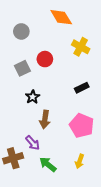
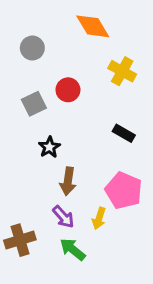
black rectangle: (82, 88) -> (124, 133), turned 56
purple arrow: (33, 143) -> (63, 217), moved
yellow arrow: (80, 161) -> (99, 218), moved

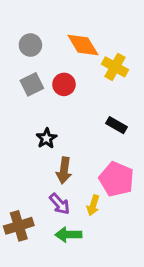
orange diamond: (93, 26) -> (83, 45), moved
gray square: (34, 104) -> (32, 84), moved
green arrow: (73, 249) -> (68, 235), turned -40

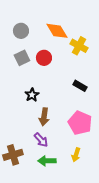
yellow arrow: (93, 205) -> (76, 155), moved

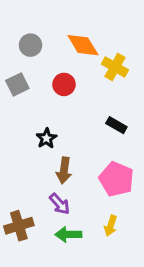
gray square: (22, 58) -> (17, 84), moved

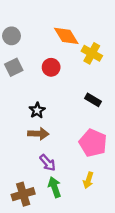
gray circle: (30, 45) -> (12, 36), moved
brown arrow: (64, 170) -> (38, 134), moved, turned -96
brown cross: (19, 226) -> (23, 194), moved
green arrow: (68, 234) -> (55, 187), turned 72

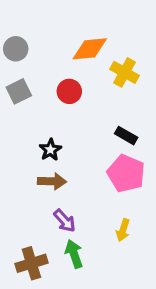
orange diamond: (66, 36) -> (90, 49), turned -64
pink pentagon: (93, 143) -> (126, 173), moved
yellow arrow: (88, 180) -> (123, 230), moved

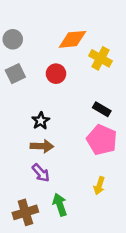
purple arrow: (65, 221) -> (41, 173), moved

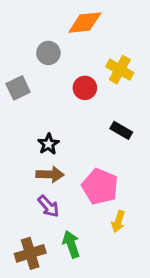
gray circle: (13, 39) -> (48, 53), moved
orange diamond: (73, 39) -> (85, 23), moved
red circle: (56, 74) -> (85, 88), moved
pink pentagon: (102, 140) -> (100, 187), moved

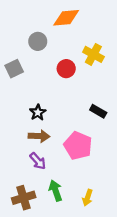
black rectangle: (121, 130) -> (98, 111), moved
yellow arrow: (118, 221) -> (87, 198), moved

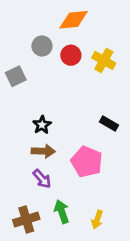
red circle: (66, 69) -> (71, 55), moved

